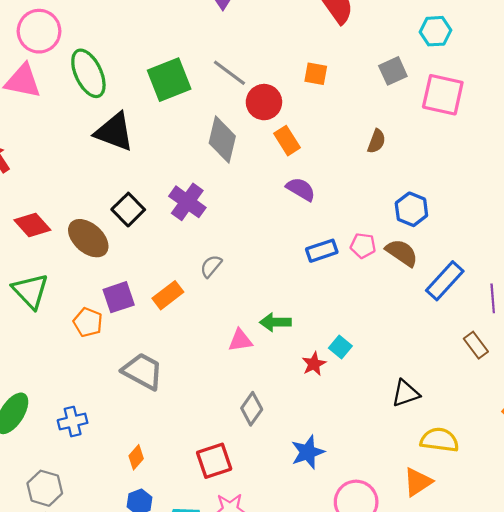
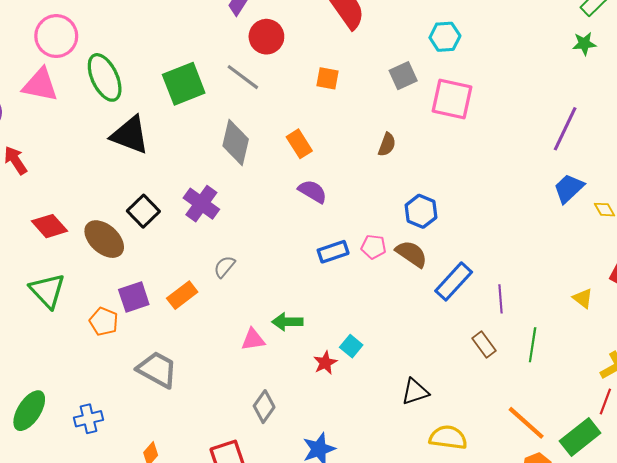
red circle: (264, 102) -> (266, 37), moved

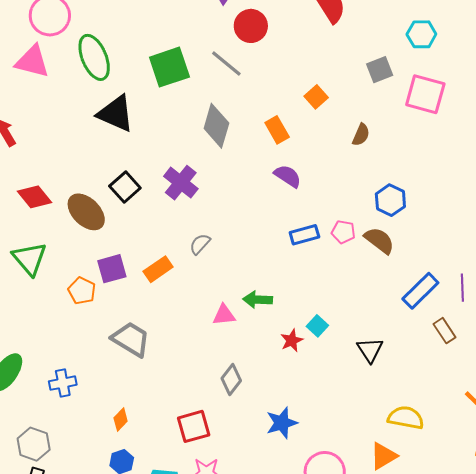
orange square: (328, 78) -> (316, 97), moved, turned 35
blue rectangle: (454, 281) -> (420, 291), moved
black triangle: (415, 392) -> (370, 350), moved, turned -48

